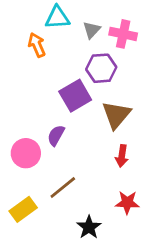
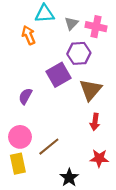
purple semicircle: (56, 135) -> (25, 96), moved
pink circle: (26, 153) -> (20, 137), moved
yellow rectangle: (23, 209) -> (18, 164), turned -66

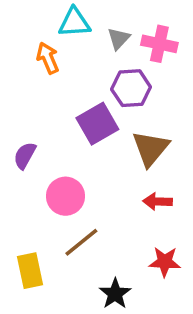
purple semicircle: (25, 96) -> (25, 155), moved
red arrow: (95, 122) -> (158, 202), turned 84
pink circle: (20, 137) -> (65, 196), moved

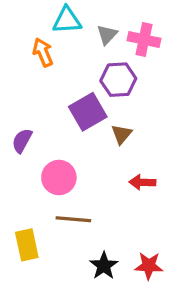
brown triangle: (151, 148) -> (121, 134), moved, size x0.6
brown line: (81, 242) -> (73, 219), turned 44
red star: (165, 262) -> (149, 266), moved

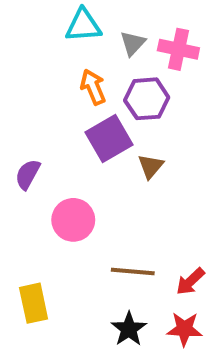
orange arrow: (43, 52) -> (93, 87), moved
red arrow: (142, 182) -> (190, 281), moved, turned -45
brown line: (73, 219) -> (133, 271), moved

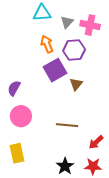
pink circle: (73, 220) -> (21, 116), moved
brown line: (133, 271) -> (67, 125), moved

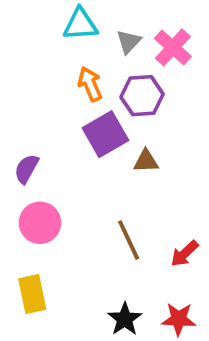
pink cross: (90, 25) -> (173, 47), turned 30
brown triangle: (76, 84) -> (146, 161), turned 48
brown line: (67, 125) -> (129, 240), turned 60
red arrow: (96, 142) -> (184, 254), moved

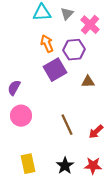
gray triangle: (129, 42) -> (67, 14), moved
brown triangle: (146, 161) -> (88, 82), moved
yellow rectangle: (32, 294) -> (28, 164), moved

